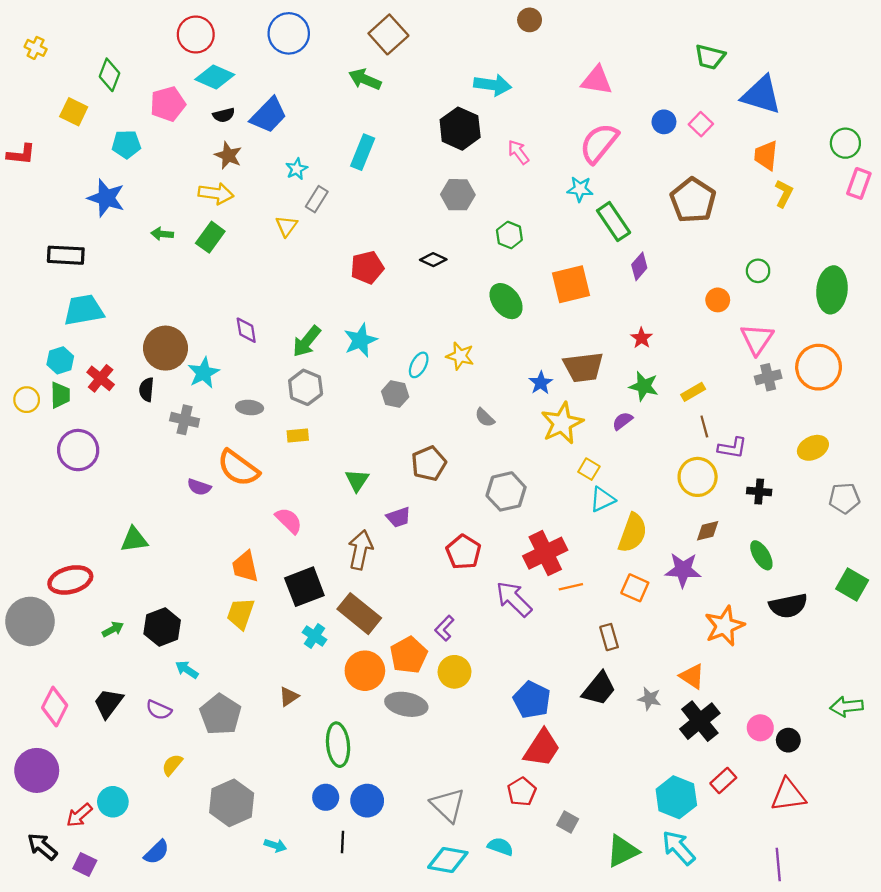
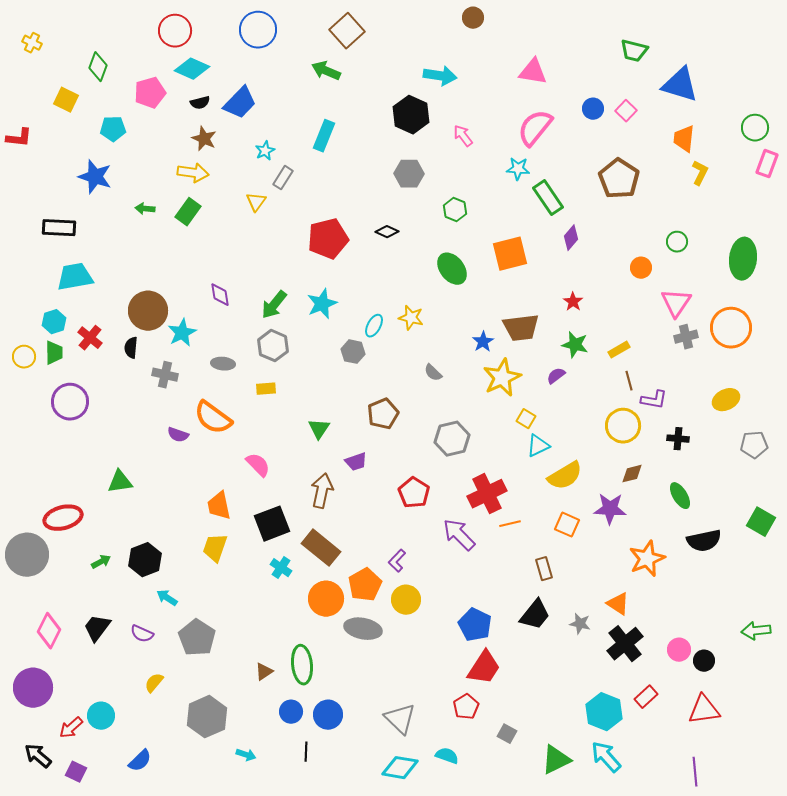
red pentagon: (367, 267) -> (328, 239), size x1.4
yellow semicircle: (633, 533) -> (565, 476), turned 39
brown triangle: (289, 696) -> (264, 672), moved

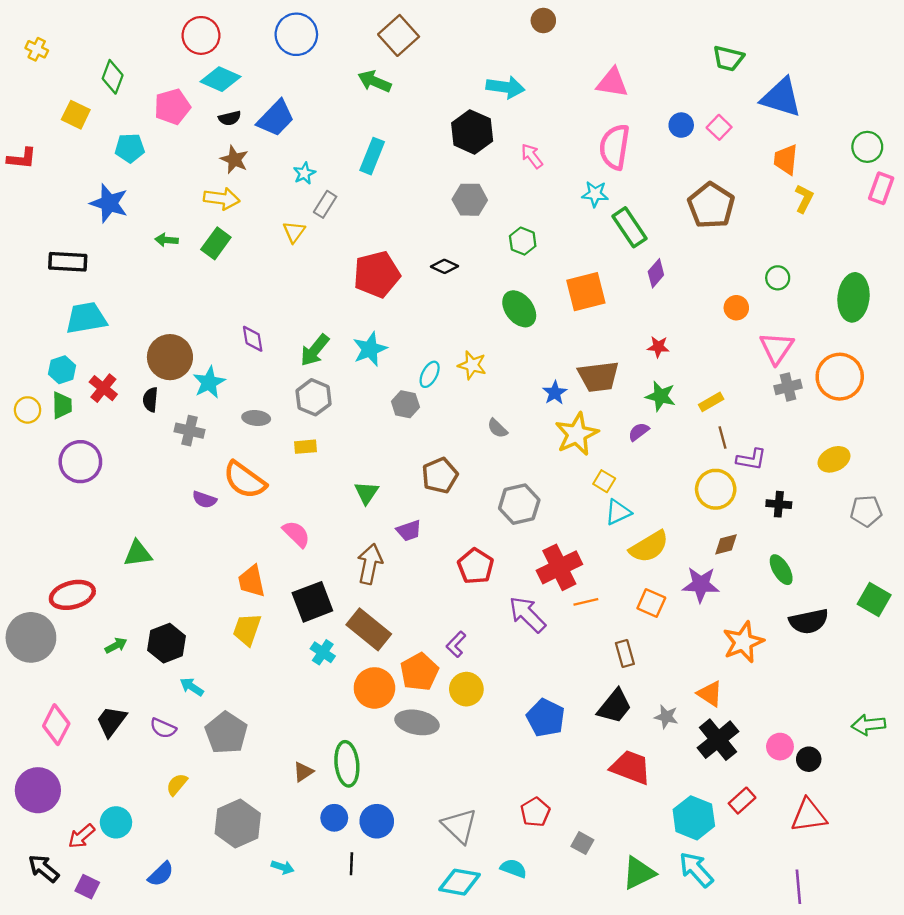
pink semicircle: (535, 128) -> (615, 147), turned -30
red star: (573, 302) -> (658, 347), turned -30
red trapezoid: (484, 668) -> (631, 767), moved, turned -102

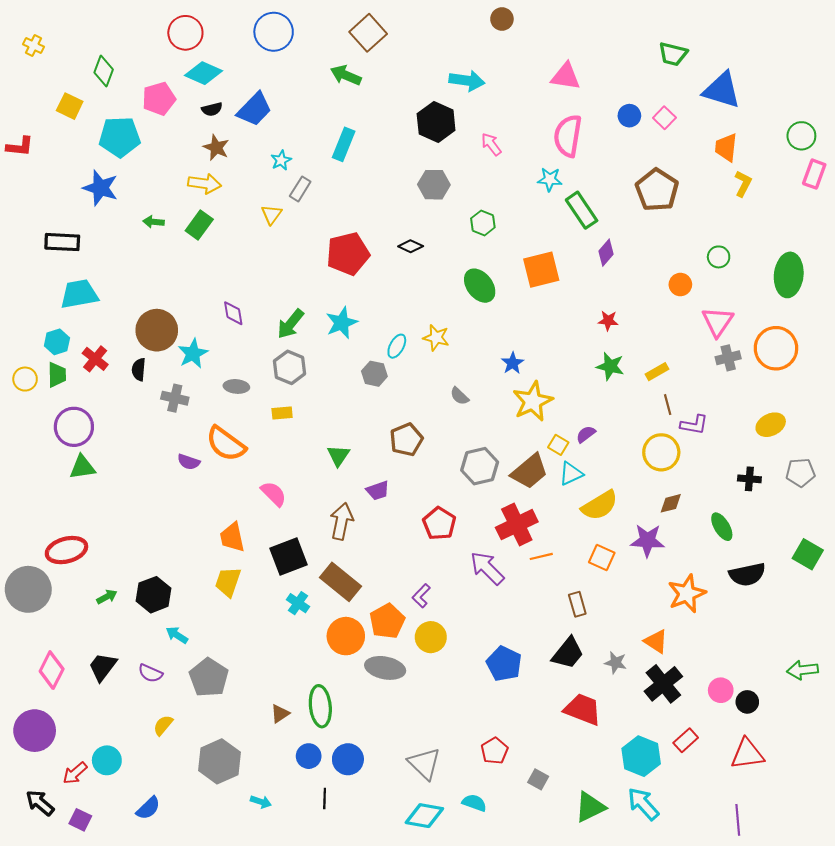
cyan pentagon: (130, 148) -> (120, 137), size x1.5
brown trapezoid: (598, 377) -> (530, 471), moved, turned -33
purple semicircle: (639, 432) -> (586, 434), moved
black cross: (779, 504) -> (749, 479), moved
green triangle: (138, 554) -> (82, 467), moved

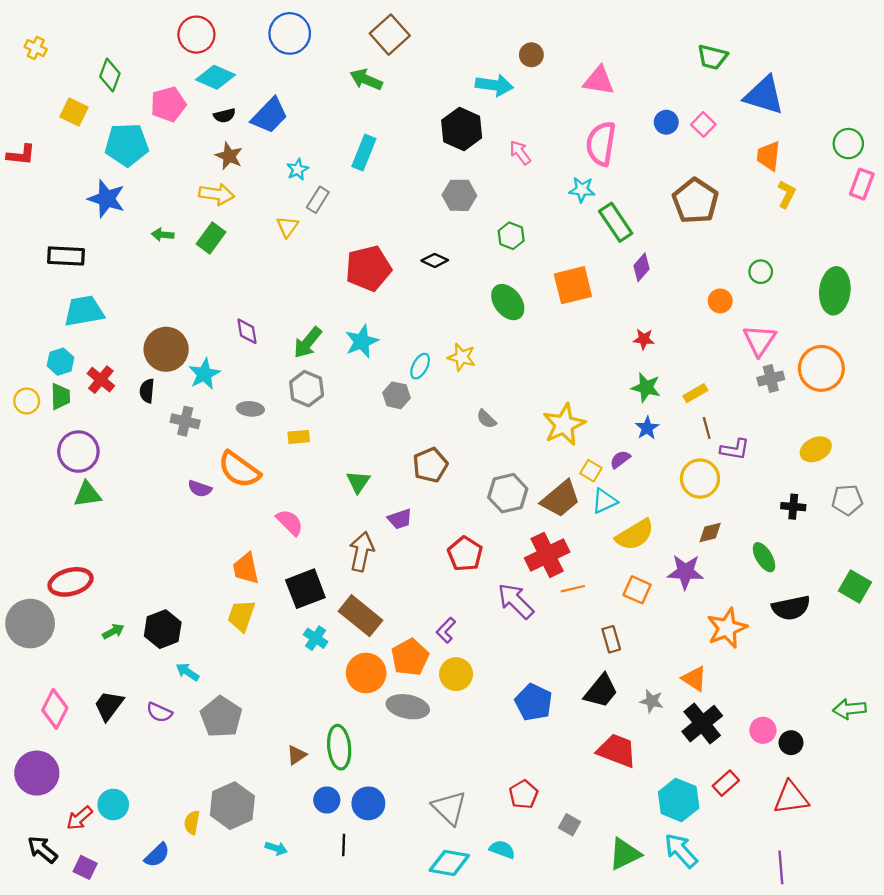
brown circle: (502, 19) -> (531, 55), moved
blue star: (513, 363) -> (647, 428), moved
yellow semicircle: (163, 725) -> (192, 822), moved, turned -30

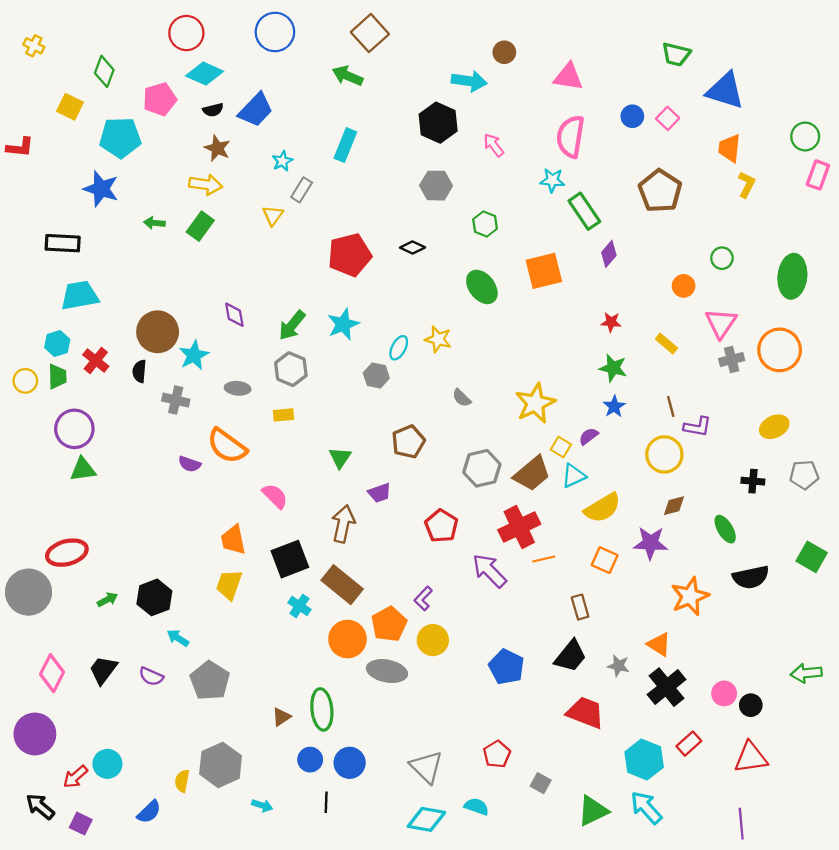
yellow rectangle: (695, 393) -> (666, 343), moved, turned 70

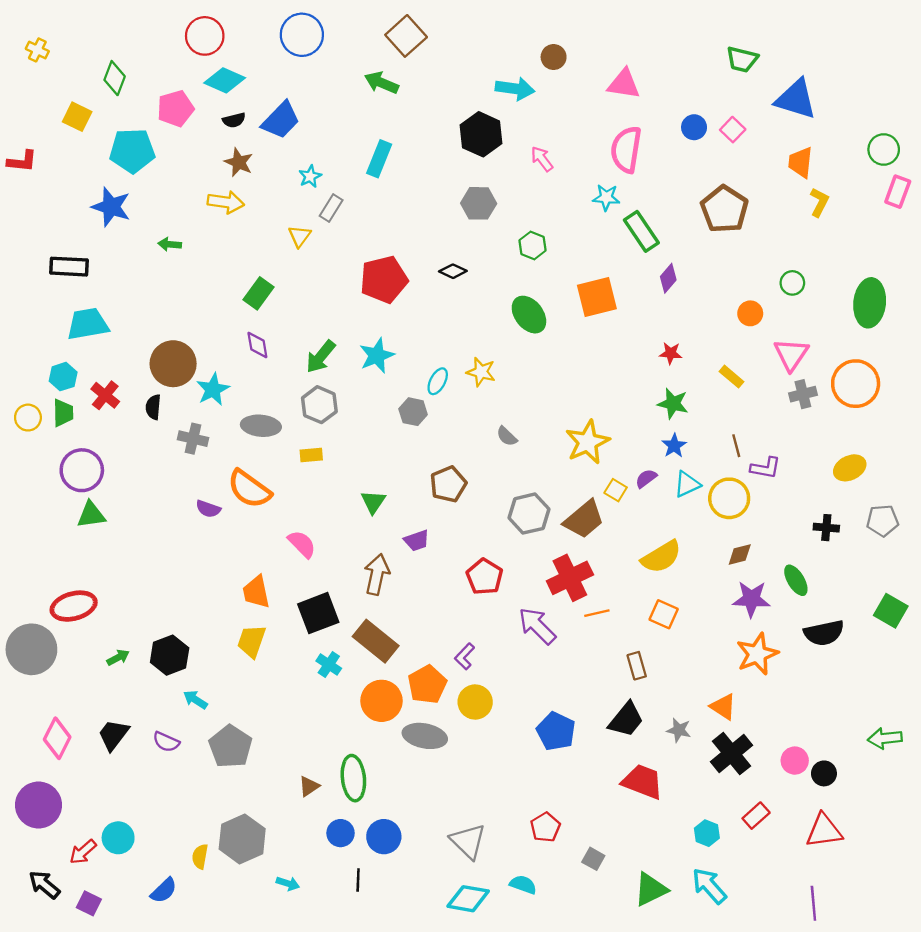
green rectangle: (200, 226) -> (259, 293), moved
gray ellipse: (238, 388) -> (261, 426), size x1.4
cyan triangle: (574, 476) -> (687, 484), moved
purple star: (650, 543) -> (751, 599), moved
cyan hexagon: (644, 760) -> (707, 833), size x0.6

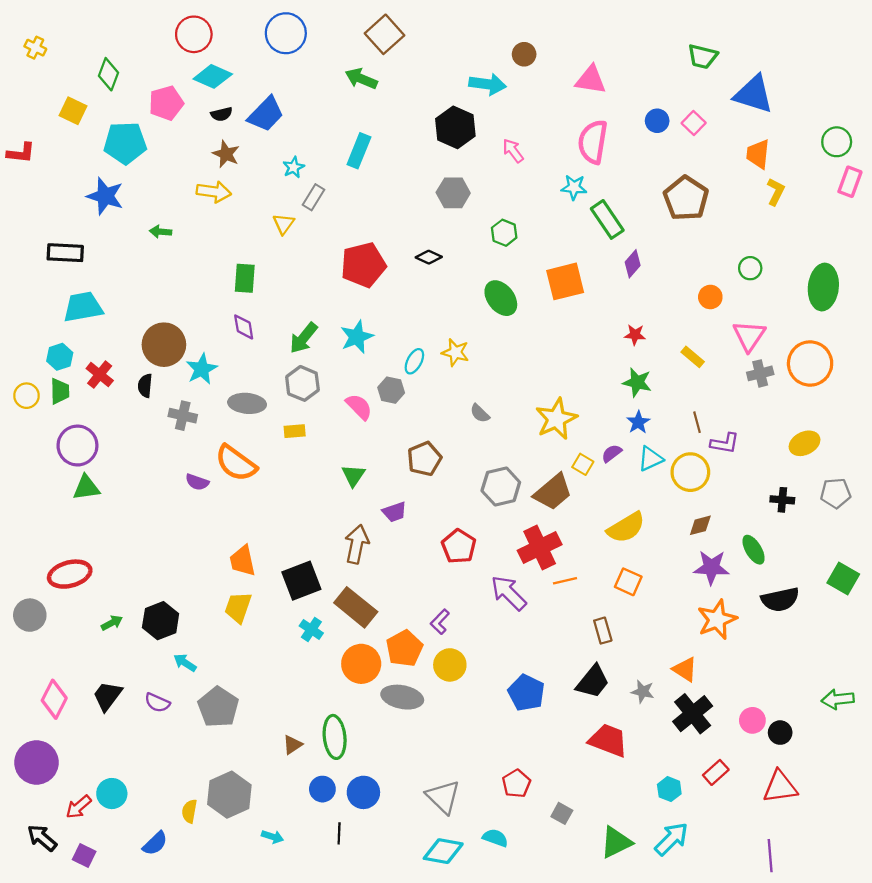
green rectangle: (259, 293) -> (245, 278), turned -32
pink semicircle: (302, 544) -> (359, 407), moved
gray circle: (31, 649) -> (30, 615), size x0.7
cyan arrow: (709, 886) -> (672, 839), turned 87

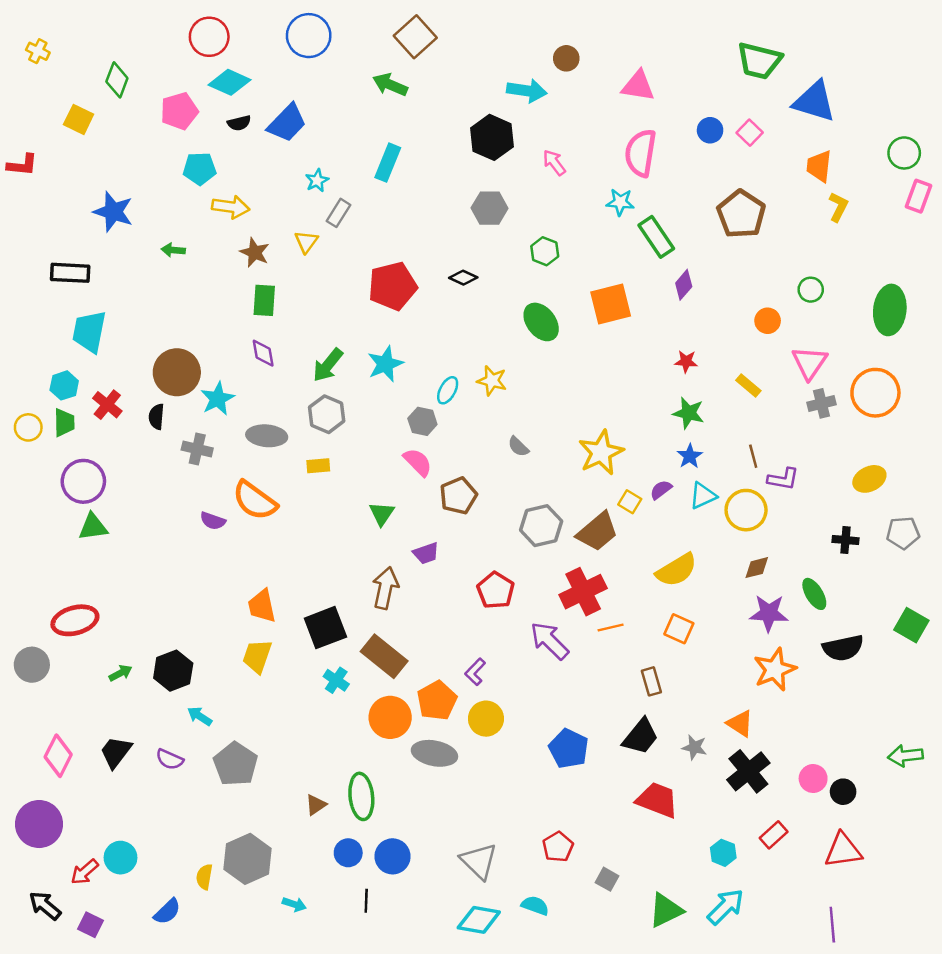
green trapezoid: (703, 56) -> (759, 61), size x1.4
cyan pentagon: (125, 143) -> (200, 169), moved, size x0.7
brown star: (226, 154) -> (255, 252), moved
cyan trapezoid: (83, 307) -> (89, 332), turned -69
pink semicircle: (359, 407) -> (418, 462), moved

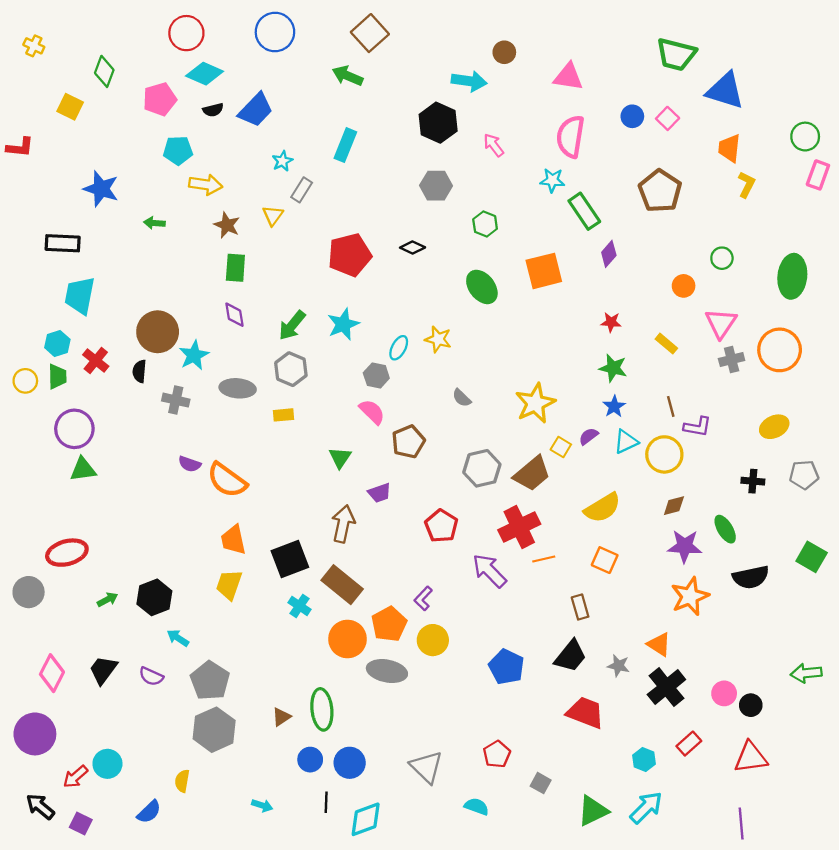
orange semicircle: (255, 500) -> (227, 480), moved
gray hexagon: (248, 859) -> (214, 730), moved
cyan diamond: (479, 920) -> (366, 819), moved, turned -30

